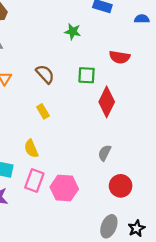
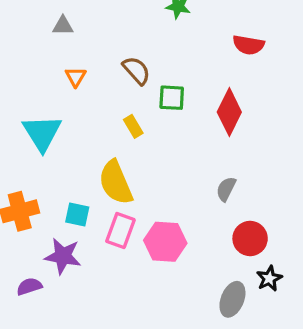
green square: (87, 75) -> (172, 98), moved
yellow semicircle: (31, 149) -> (116, 182), size x1.6
black star: (137, 228) -> (269, 278), moved

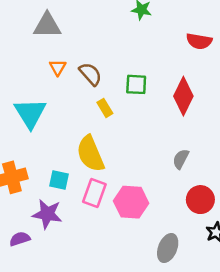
gray triangle: (63, 26) -> (47, 25), size x1.6
brown semicircle: (136, 70) -> (90, 74), moved
gray ellipse: (232, 299) -> (168, 248), moved

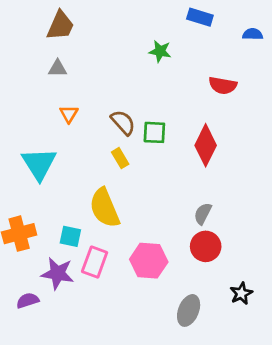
gray triangle: (47, 25) -> (58, 68), size x0.6
brown semicircle: (90, 74) -> (123, 122), moved
pink rectangle: (94, 193) -> (95, 262), moved
red circle: (200, 200) -> (206, 246), moved

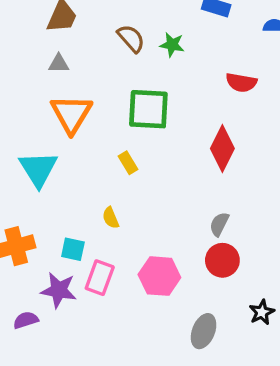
orange triangle: (69, 114) -> (71, 114), size x2.0
brown semicircle: (123, 122) -> (131, 38), moved
green square: (154, 132) -> (148, 109), moved, size x1.6
yellow semicircle: (105, 208) -> (111, 218), size x0.5

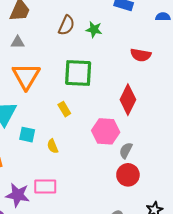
brown semicircle: (131, 38) -> (66, 25), turned 66
cyan square: (73, 249) -> (27, 135), moved
pink hexagon: (159, 276) -> (106, 131), moved
pink rectangle: (100, 278) -> (45, 187), turned 70

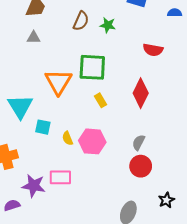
orange triangle: (26, 76) -> (58, 82), moved
yellow rectangle: (64, 109) -> (101, 100), moved
pink hexagon: (106, 131) -> (92, 141), moved

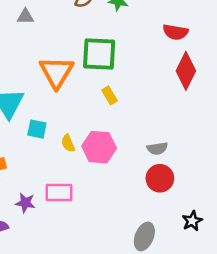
red diamond: (141, 93) -> (186, 71), moved
gray semicircle: (139, 142) -> (157, 148), turned -126
purple star: (34, 186) -> (25, 203), size x0.7

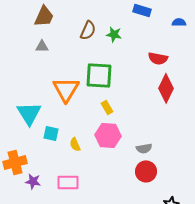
pink hexagon: (99, 147) -> (108, 135), moved
purple star: (25, 203) -> (33, 181), moved

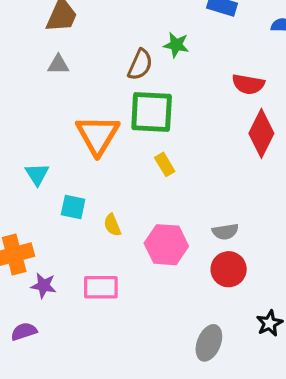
brown semicircle: (88, 30) -> (140, 65), moved
cyan triangle: (29, 113) -> (37, 174), size x0.6
pink hexagon: (108, 135) -> (166, 245), moved

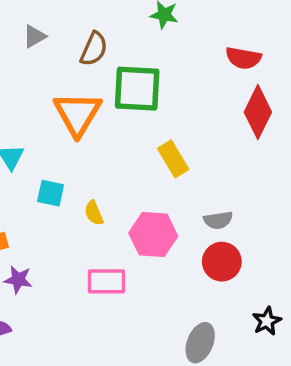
gray triangle: (58, 65) -> (34, 36), turned -30
brown semicircle: (140, 65) -> (94, 49), moved
yellow rectangle: (165, 164) -> (173, 159), moved, size x1.4
pink rectangle: (101, 287) -> (106, 281), moved

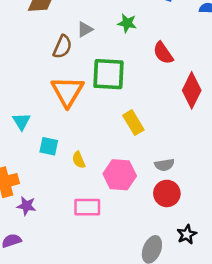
gray triangle: (34, 36) -> (85, 29), moved
brown semicircle: (94, 49) -> (62, 47), moved
red semicircle: (243, 58) -> (163, 53), moved, turned 45
black star: (267, 321) -> (187, 234), moved

